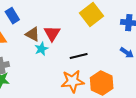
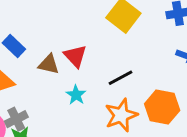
cyan star: (41, 49) -> (76, 95), moved

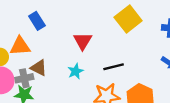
brown triangle: (49, 64) -> (39, 68), moved

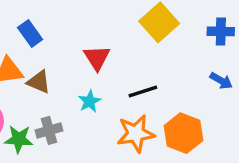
brown triangle: (39, 68) -> (39, 82), moved
gray cross: (24, 78) -> (49, 130), moved

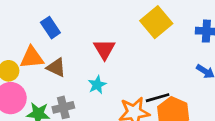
black line: (143, 92) -> (158, 98), moved

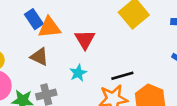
orange triangle: (32, 58) -> (49, 27), moved
black line: (158, 98) -> (122, 76), moved

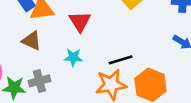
cyan star: (78, 73) -> (73, 57), turned 30

